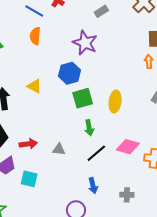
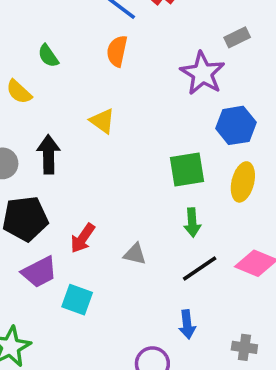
gray rectangle: (101, 11) -> (237, 37), moved
blue hexagon: (70, 73) -> (236, 125), moved
yellow triangle: (34, 86) -> (102, 121), moved
red arrow: (28, 144) -> (83, 238), turned 126

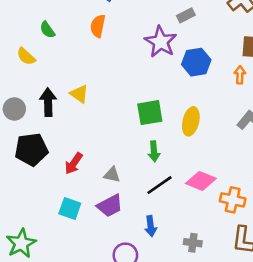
yellow triangle: (102, 121) -> (79, 94), moved
blue hexagon: (236, 125) -> (196, 62), moved
purple trapezoid: (39, 272) -> (110, 206), moved

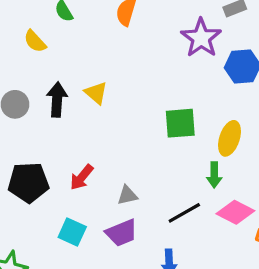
black pentagon: (31, 149) -> (28, 182), moved
green arrow: (154, 151) -> (214, 175), moved
gray triangle: (112, 175) -> (127, 195), turned -30

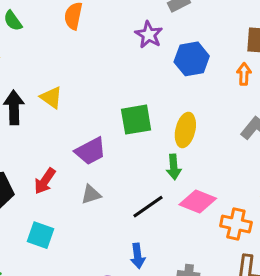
purple star: (201, 38) -> (149, 35), size x0.7
purple trapezoid: (122, 233) -> (90, 151), moved

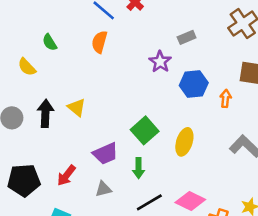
orange arrow: (244, 74) -> (226, 99), moved
green square: (136, 120) -> (145, 130), turned -36
green arrow: (174, 167) -> (139, 168), moved

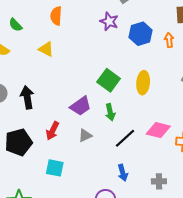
yellow triangle: (77, 107) -> (46, 49), moved
black arrow: (45, 113) -> (27, 97), moved

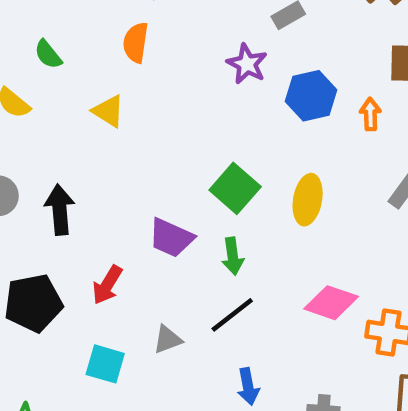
purple trapezoid: (81, 106) -> (171, 238), turned 55
gray triangle: (85, 135) -> (168, 339), moved
black line: (125, 138) -> (232, 315), moved

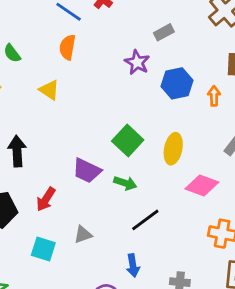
green arrow: (233, 256) -> (125, 183), turned -65
pink diamond: (331, 303) -> (202, 185), moved
black line: (232, 315) -> (145, 220), moved

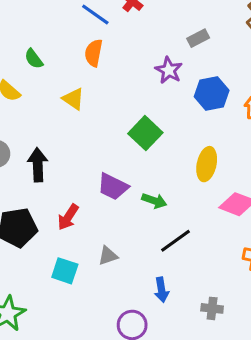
green square: (128, 141) -> (145, 133), moved

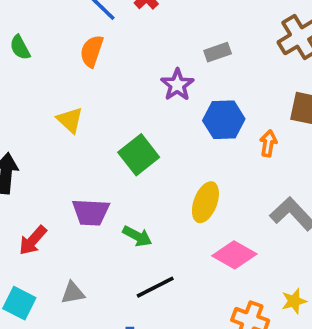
yellow triangle: (73, 99) -> (70, 120), moved
purple trapezoid: (113, 187) -> (91, 212), turned -32

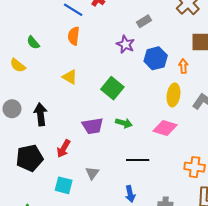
yellow ellipse: (205, 202) -> (173, 95), moved
green arrow: (137, 236) -> (124, 123), moved
pink diamond: (234, 255) -> (165, 128), moved
black line: (155, 287) -> (138, 160), turned 40
gray triangle: (73, 293) -> (92, 173), turned -32

